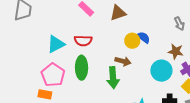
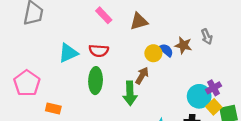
brown star: (176, 51) -> (183, 45), moved
brown arrow: (123, 61) -> (142, 76), turned -77
cyan circle: (161, 71) -> (199, 96), moved
pink pentagon: (53, 75) -> (27, 83), moved

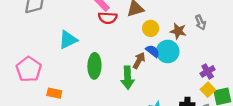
blue semicircle: (166, 50) -> (153, 51), moved
red semicircle: (99, 51) -> (108, 18), moved
yellow circle: (153, 53) -> (151, 28), moved
cyan circle: (199, 96) -> (168, 51), moved

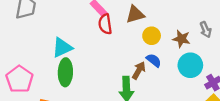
red semicircle: (108, 18) -> (105, 24), turned 78
cyan circle: (168, 51) -> (190, 65), moved
green ellipse: (94, 66) -> (65, 72), moved

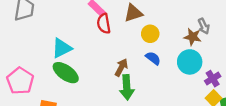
brown star: (181, 39) -> (193, 37), moved
brown arrow: (139, 70) -> (121, 67), moved
green ellipse: (65, 72) -> (66, 73), turned -55

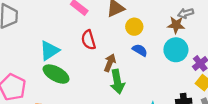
red semicircle: (104, 24) -> (88, 40), moved
gray arrow: (204, 26) -> (186, 13), turned 105

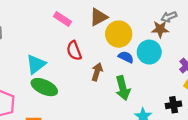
yellow circle: (134, 27) -> (119, 34), size x1.5
cyan circle: (176, 50) -> (149, 52), moved
green arrow: (117, 82) -> (123, 88), moved

